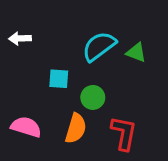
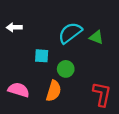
red L-shape: (124, 133) -> (102, 94), moved

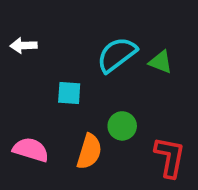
green circle: (66, 69) -> (122, 126), moved

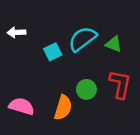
cyan square: (69, 93) -> (53, 52), moved, turned -30
red L-shape: (170, 157) -> (120, 84), moved

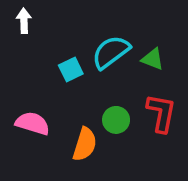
white arrow: (16, 32) -> (24, 21), moved, turned 90
pink semicircle: (22, 106) -> (33, 123), moved

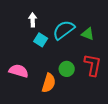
white arrow: (24, 21) -> (33, 20), moved
cyan square: (71, 69) -> (41, 40), turned -32

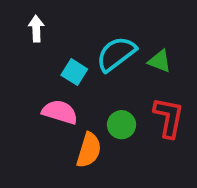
white arrow: (33, 20) -> (36, 29), moved
pink semicircle: (19, 71) -> (60, 112), moved

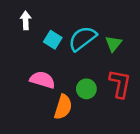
green triangle: (160, 61) -> (114, 44), turned 48
cyan square: (74, 72) -> (53, 40), moved

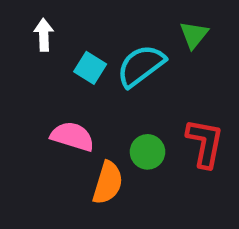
green triangle: (114, 44) -> (194, 35), moved

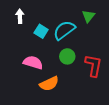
green circle: (148, 152) -> (67, 56), moved
orange semicircle: (108, 183) -> (49, 84), turned 48

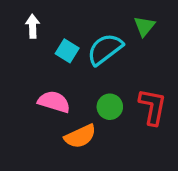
green circle: (67, 56) -> (110, 107), moved

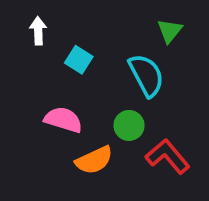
cyan semicircle: (105, 49) -> (146, 75), moved, turned 99
red L-shape: (153, 107) -> (168, 156), moved, turned -51

